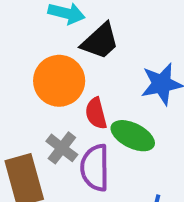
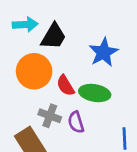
purple semicircle: (95, 168) -> (76, 122), size x0.7

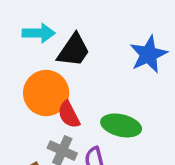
blue star: (104, 52) -> (148, 54), moved
red semicircle: (66, 86) -> (69, 115), moved

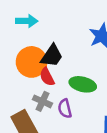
black trapezoid: (74, 50) -> (52, 56), moved

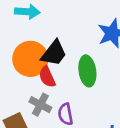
green ellipse: (83, 84) -> (87, 71), moved, turned 65

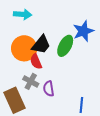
green ellipse: (87, 71) -> (65, 46), moved, turned 35

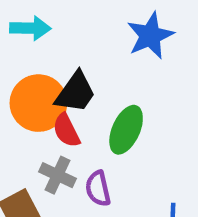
blue star: (83, 31) -> (150, 36), moved
green ellipse: (65, 46) -> (126, 130), moved

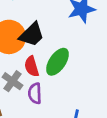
red semicircle: (66, 130) -> (32, 66), moved

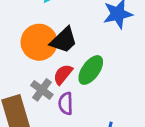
red semicircle: (32, 66) -> (63, 74), turned 54

